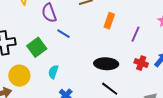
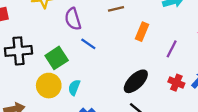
black ellipse: (106, 64) -> (136, 81), turned -50
yellow circle: (19, 76) -> (49, 86), moved

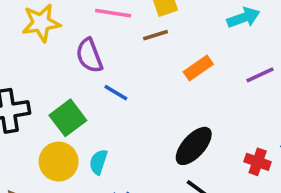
orange rectangle: (142, 32) -> (198, 68), turned 36
purple line: (172, 49) -> (260, 75), moved, turned 42
red cross: (176, 83) -> (258, 162), moved

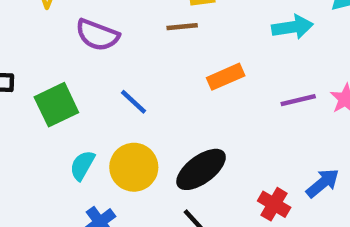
purple semicircle: (89, 56) -> (97, 35), turned -60
blue line: (116, 93) -> (134, 102), moved
yellow circle: (59, 162) -> (134, 167), moved

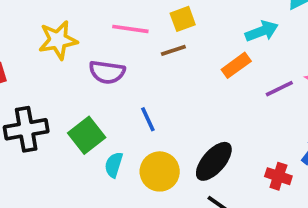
orange rectangle: (226, 77) -> (236, 65), moved
blue line: (134, 102) -> (148, 119), turned 35
cyan semicircle: (82, 165) -> (114, 165), moved

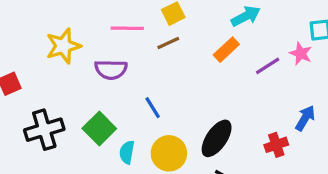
red cross: (278, 176) -> (276, 145), turned -30

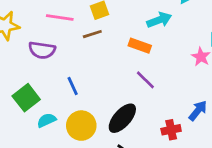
orange rectangle: (226, 50) -> (140, 46), turned 55
purple line: (268, 66) -> (145, 80), moved, turned 70
cyan semicircle: (127, 152) -> (47, 120), turned 48

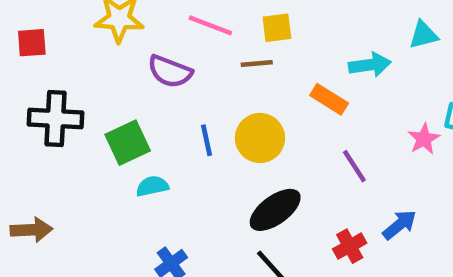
purple line: (145, 80) -> (354, 166), moved
yellow circle: (81, 126) -> (260, 138), moved
red cross: (171, 130) -> (350, 246), turned -30

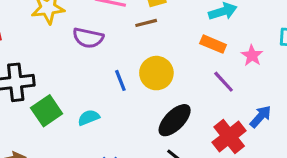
orange rectangle: (329, 99) -> (213, 44), moved
pink star: (424, 139) -> (252, 55), moved
green square: (128, 143) -> (47, 111), moved
red cross: (350, 246) -> (229, 136), size x1.5

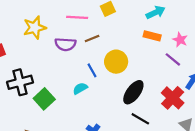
brown line: (146, 23) -> (92, 38), moved
purple line: (224, 82) -> (173, 59), moved
cyan semicircle: (89, 118) -> (80, 88), moved

